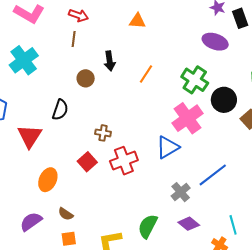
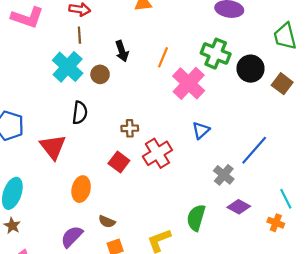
cyan cross: (24, 60) -> (68, 67), moved
pink cross: (187, 118) -> (189, 83), moved
blue triangle: (168, 147) -> (201, 130), size x0.7

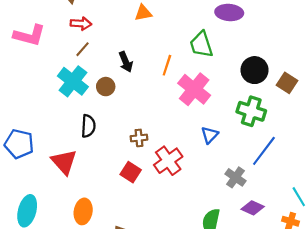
brown line: (79, 35) -> (82, 49), turned 49
green trapezoid: (285, 36) -> (201, 44), moved
green cross: (216, 54) -> (251, 111), moved
orange ellipse: (81, 189) -> (83, 211), moved

